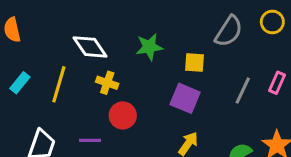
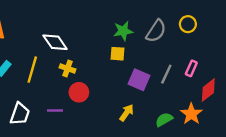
green star: (149, 47) -> (123, 31), moved
yellow square: (194, 62) -> (117, 54), moved
purple square: (185, 98) -> (139, 80), moved

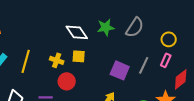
yellow circle: (188, 24) -> (169, 39), moved
white diamond: (55, 42) -> (77, 32), moved
yellow square: (117, 54) -> (79, 56), moved

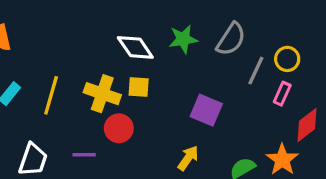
yellow cross: (57, 60) -> (102, 94), size x1.5
gray line: (144, 65) -> (256, 71), moved

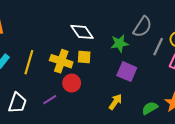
green star: (183, 39) -> (120, 43), moved
purple line: (84, 155) -> (50, 100), turned -32

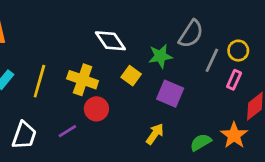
yellow square: (84, 57) -> (131, 76), moved, turned 32

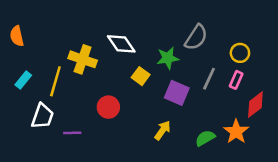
gray line: (212, 60) -> (209, 79), moved
yellow cross: (83, 80) -> (83, 59), moved
purple line: (67, 131) -> (72, 133), moved, turned 30
white trapezoid: (24, 135) -> (43, 116), moved

